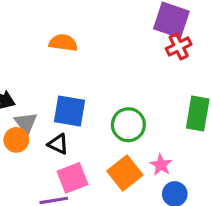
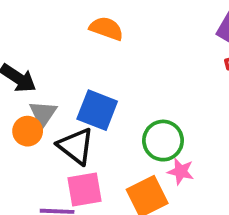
black triangle: (58, 144) -> (76, 146), size x1.5
pink star: (161, 165) -> (181, 171), moved, turned -30

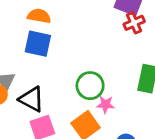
blue square: (97, 110) -> (38, 44), moved

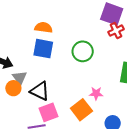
green circle: (90, 86) -> (83, 51), moved

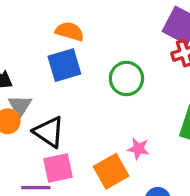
blue square: (43, 49) -> (64, 65), turned -35

